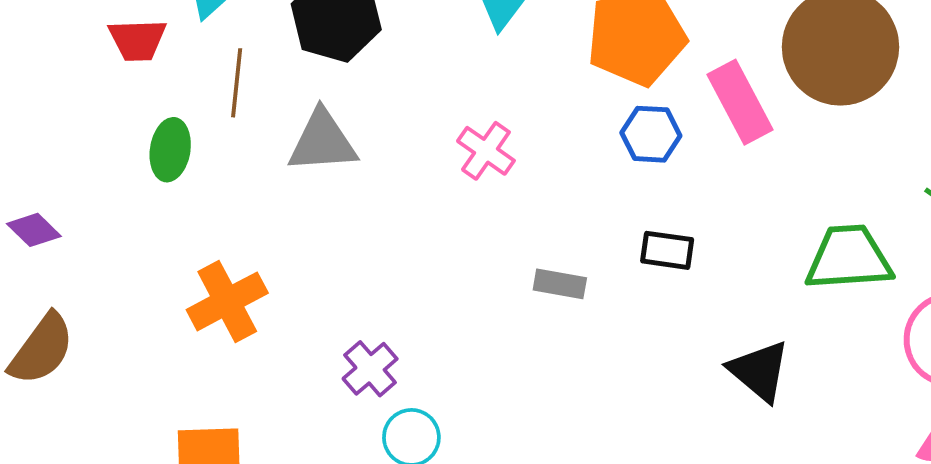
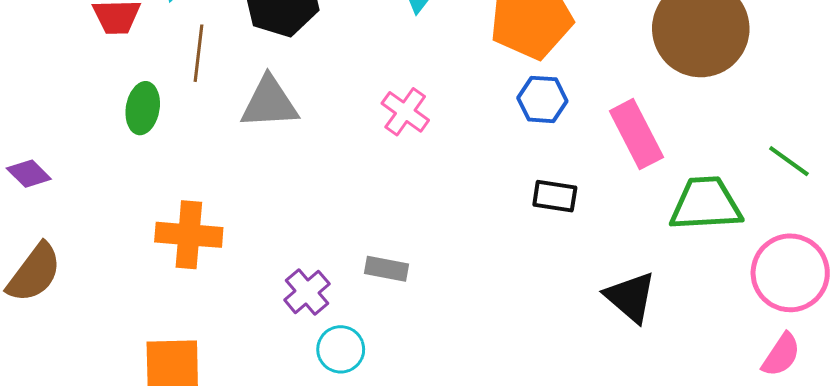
pink rectangle: (740, 102) -> (636, 134), moved
gray rectangle: (560, 284) -> (386, 269), moved
orange cross: (227, 301) -> (189, 235), turned 32

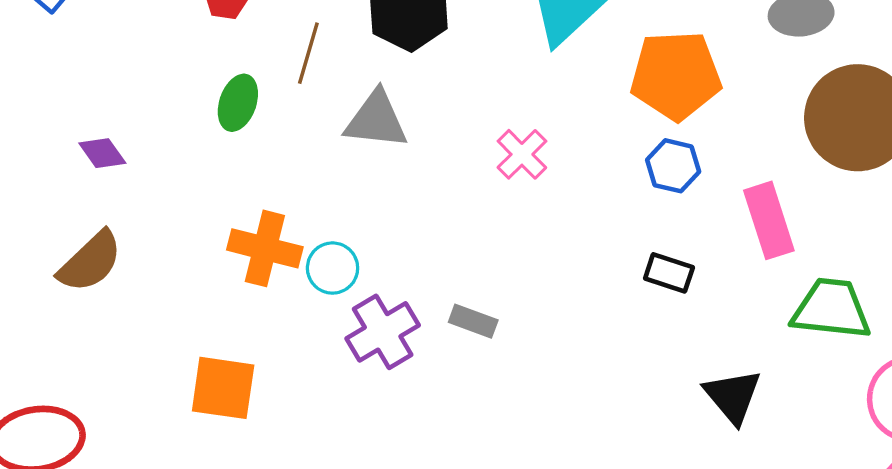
purple cross: (307, 292) -> (383, 332), size x1.4
cyan circle: (341, 349) -> (333, 268), moved

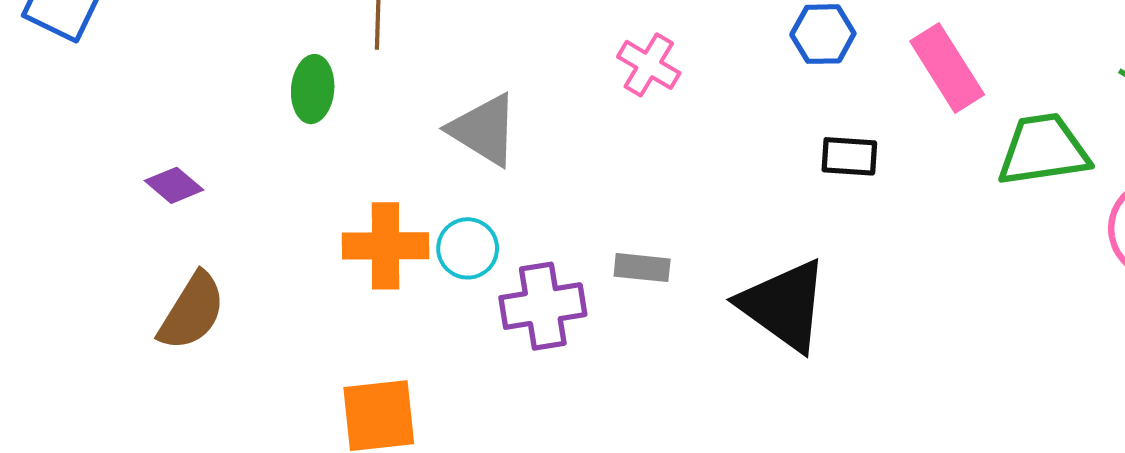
gray triangle: (376, 120) -> (484, 130), moved, turned 40
purple cross: (383, 332) -> (543, 306), turned 36
black triangle: (733, 396) -> (784, 305), moved, size x1.4

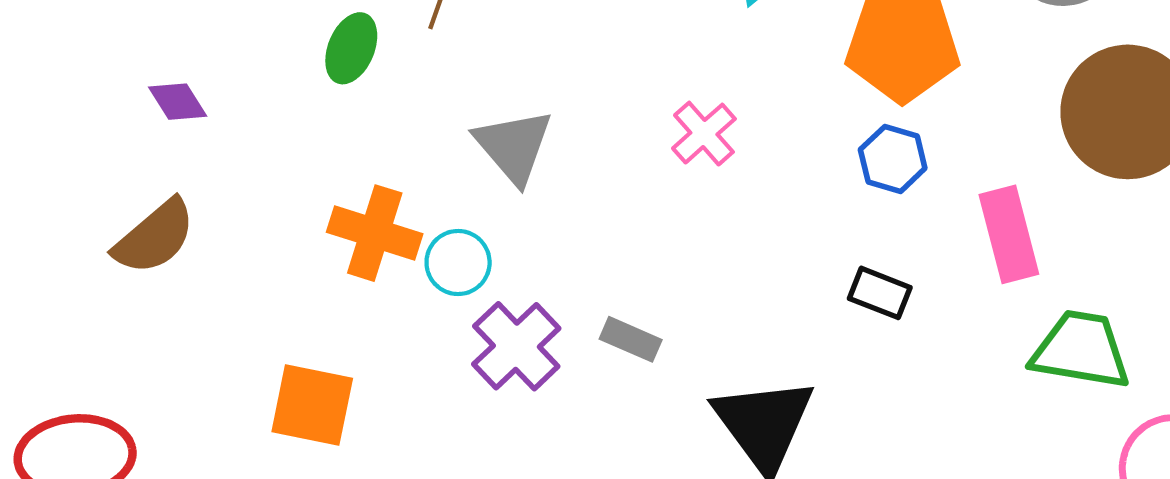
purple cross: (543, 306) -> (516, 346), turned 38

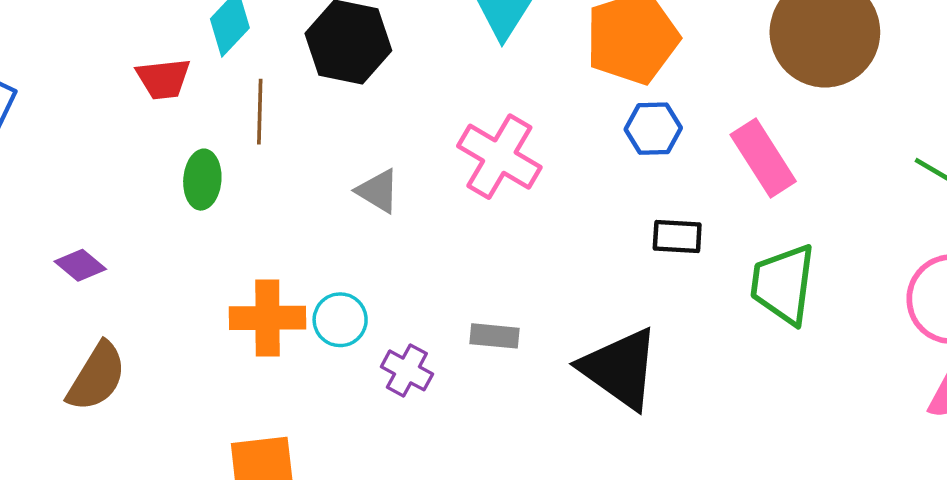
pink cross: (704, 134) -> (499, 157), size x1.5
gray triangle: (514, 146) -> (378, 191), moved, size x0.7
purple cross: (516, 346) -> (407, 370), size x0.7
green trapezoid: (1081, 350) -> (783, 284), moved, turned -74

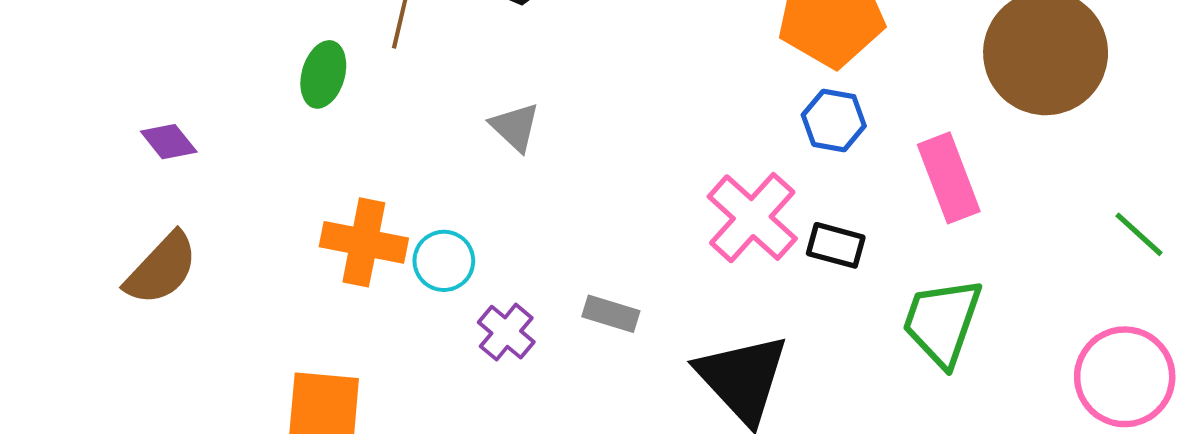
pink cross: (499, 157) -> (752, 218), moved

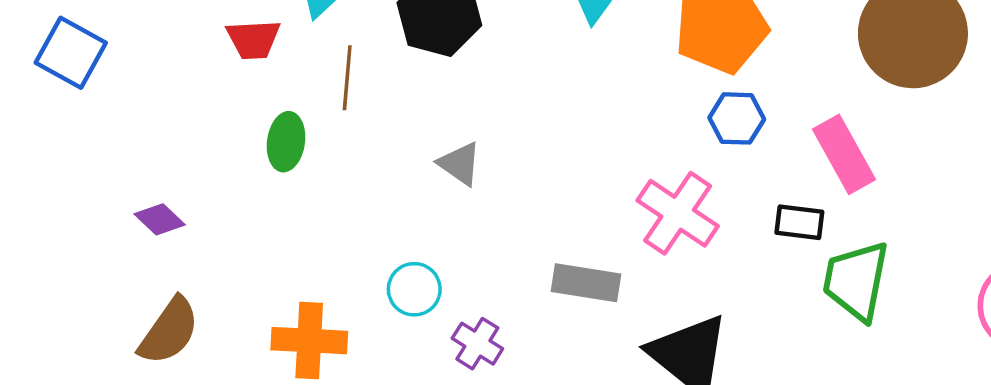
orange cross: (364, 242) -> (309, 341), moved
black rectangle: (836, 245) -> (799, 222), moved
gray rectangle: (611, 314) -> (586, 283), moved, size x1.4

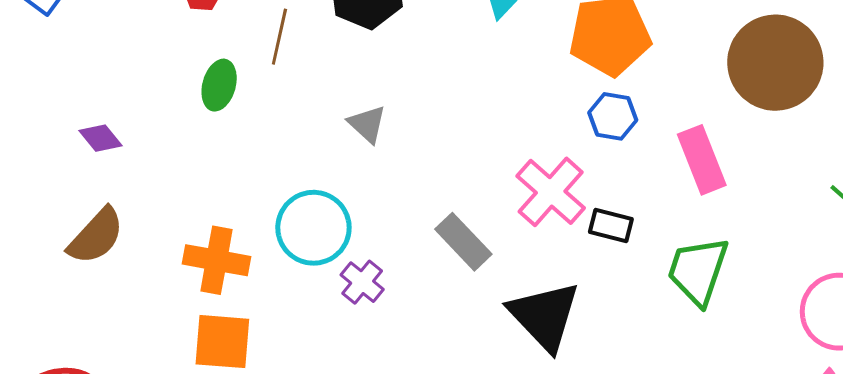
black rectangle: (799, 222) -> (611, 226), moved
gray rectangle: (586, 283) -> (463, 242), turned 30
cyan circle: (414, 289) -> (313, 228), size x1.6

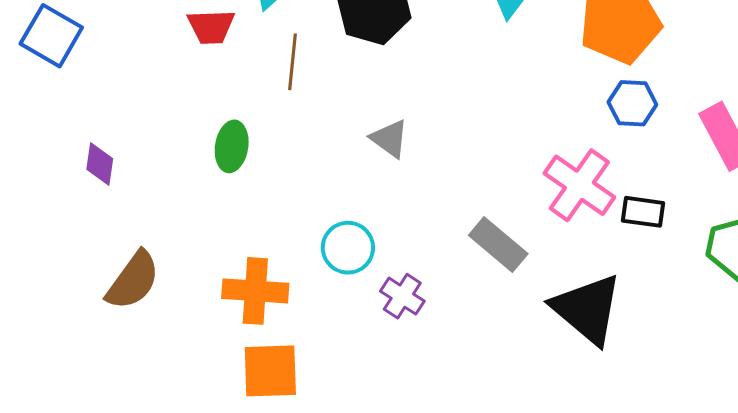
green ellipse: (219, 85) -> (232, 146), moved
purple diamond: (101, 138) -> (100, 164), moved, turned 54
cyan circle: (313, 228) -> (348, 248), size x0.7

